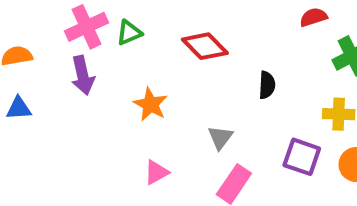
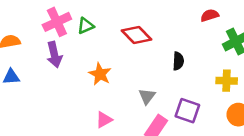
purple square: (302, 157) -> (187, 111), moved

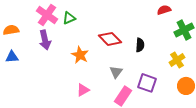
pink cross: (57, 22) -> (47, 15), turned -30
red diamond: (137, 35) -> (110, 39), moved
yellow cross: (227, 81) -> (177, 60), turned -35

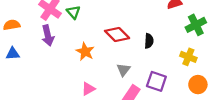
green triangle: (69, 18) -> (73, 12), turned -48
yellow cross: (177, 60) -> (188, 57), turned -35

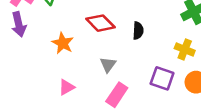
purple square: (156, 81) -> (162, 78), moved

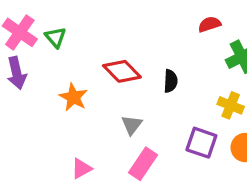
pink triangle: (66, 87) -> (81, 169), moved

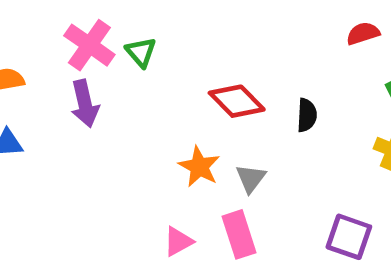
orange star: (73, 97) -> (199, 167), moved
purple square: (201, 143) -> (349, 237), moved
pink rectangle: (143, 164) -> (239, 234), moved, turned -52

